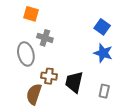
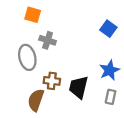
blue star: (103, 53) -> (109, 70), moved, turned 30

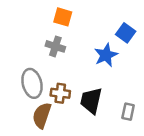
orange square: (33, 15) -> (63, 17), moved
gray ellipse: (27, 57) -> (32, 83), moved
blue star: (109, 70) -> (106, 55), moved

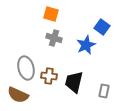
gray cross: (55, 46) -> (54, 38), moved
brown semicircle: (42, 115) -> (18, 95), moved, turned -85

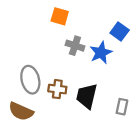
gray cross: (54, 38) -> (75, 46), moved

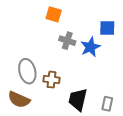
blue square: (120, 32) -> (107, 28), turned -35
black trapezoid: (87, 96) -> (78, 100), moved
gray rectangle: (122, 107) -> (107, 104), moved

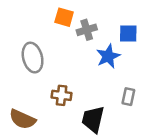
gray cross: (67, 41) -> (87, 30), moved, turned -35
gray ellipse: (27, 71) -> (33, 58), moved
gray rectangle: (107, 104) -> (128, 97), moved

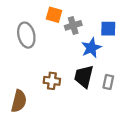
gray ellipse: (33, 58) -> (26, 35), moved
brown semicircle: (22, 119) -> (19, 101), turned -100
black trapezoid: (93, 119) -> (84, 77), moved

